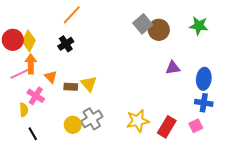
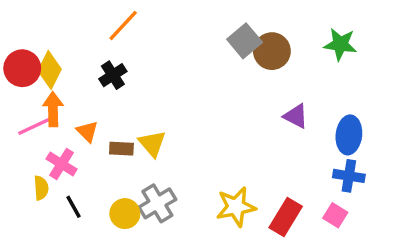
purple triangle: (173, 68) -> (296, 116), turned 35
pink square: (196, 126) -> (335, 215), turned -32
black line: (33, 134) -> (74, 207), moved

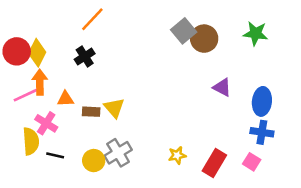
orange triangle: (87, 131) -> (65, 99), turned -48
yellow semicircle: (41, 188) -> (31, 141), size x1.5
black line: (74, 207) -> (55, 155), turned -48
yellow star: (236, 207) -> (177, 155), size x0.6

